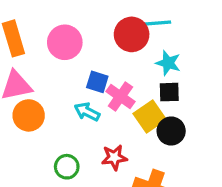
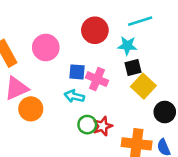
cyan line: (155, 23) -> (140, 21), moved
yellow square: (150, 116) -> (143, 86), moved
black circle: (171, 131) -> (165, 112), moved
green circle: (67, 167) -> (87, 125), moved

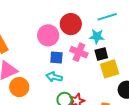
pink circle: (46, 47) -> (48, 35), moved
pink cross: (97, 79) -> (79, 52), moved
yellow square: (143, 86) -> (110, 69), turned 30

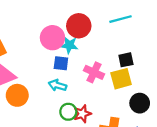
cyan star: (97, 36) -> (69, 45), moved
pink cross: (79, 52) -> (94, 72), moved
black square: (101, 54) -> (126, 60), moved

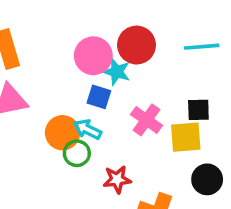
orange circle: (17, 95) -> (63, 133), moved
green circle: (68, 112) -> (77, 153), moved

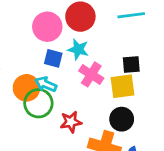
cyan star: (117, 72) -> (78, 49), moved
green circle: (77, 153) -> (38, 103), size x1.4
black circle: (207, 179) -> (122, 119), moved

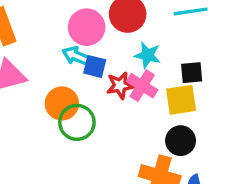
cyan star: (78, 49) -> (148, 55), moved
cyan arrow: (46, 84) -> (76, 56), moved
red star: (71, 122) -> (120, 85), moved

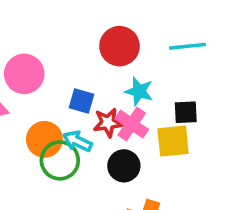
pink circle: (87, 27) -> (24, 74), moved
cyan arrow: (76, 56) -> (77, 141), moved
black circle: (181, 141) -> (124, 166), moved

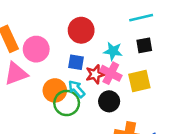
red circle: (120, 46) -> (81, 30), moved
black square: (186, 112) -> (144, 45), moved
cyan arrow: (77, 141) -> (77, 89), turned 30

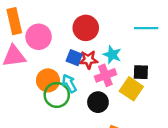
black square: (144, 45) -> (141, 72), moved
pink cross: (111, 73) -> (105, 75), turned 30
red star: (95, 74) -> (88, 60), moved
yellow square: (139, 81) -> (131, 89), turned 35

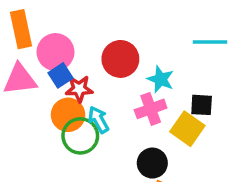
red circle: (86, 28) -> (120, 59), moved
blue square: (74, 58) -> (60, 75), moved, turned 35
red star: (88, 60) -> (79, 89), moved
black circle: (98, 102) -> (152, 163), moved

